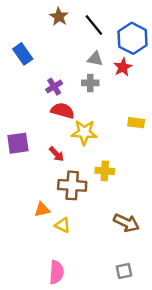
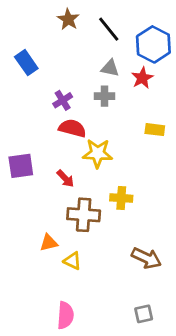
yellow rectangle: (136, 123) -> (155, 130), moved

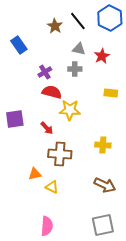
brown star: (68, 19) -> (55, 26), moved
blue hexagon: (153, 44) -> (110, 18), moved
yellow cross: (121, 198) -> (103, 145), moved
gray square: (144, 314) -> (103, 225), size x1.6

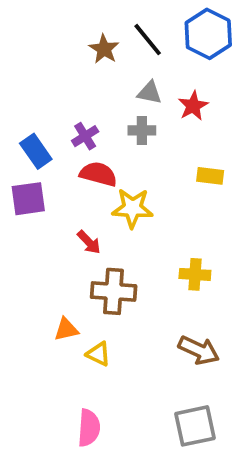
blue rectangle: (19, 45) -> (36, 151), moved
purple square: (15, 119) -> (28, 199), moved

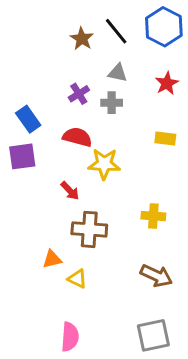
red star: (193, 106) -> (167, 83), moved
purple cross: (85, 136) -> (79, 94), moved

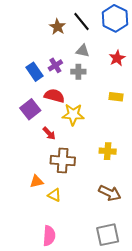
blue rectangle: (28, 119) -> (34, 72), moved
purple square: (22, 156) -> (30, 109), moved, turned -30

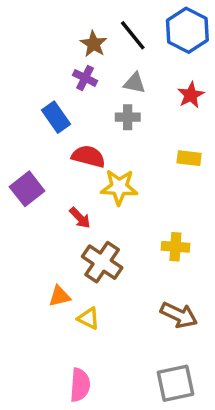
purple cross: (55, 65) -> (85, 78), moved, turned -32
purple square: (30, 109) -> (27, 189), moved
brown cross: (63, 161) -> (102, 262), turned 30

